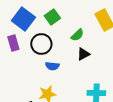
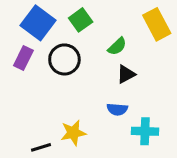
purple rectangle: (13, 43) -> (23, 58), turned 42
blue semicircle: (52, 66) -> (117, 109), moved

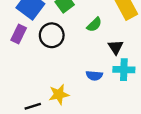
black triangle: (126, 74) -> (116, 47), moved, turned -35
cyan cross: (145, 131) -> (124, 70), moved

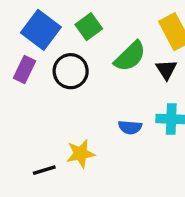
green semicircle: (94, 25) -> (130, 56), size x1.5
black triangle: (116, 47) -> (166, 70), moved

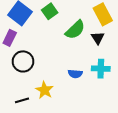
black circle: (71, 71) -> (23, 61), moved
yellow star: (81, 154) -> (44, 90), turned -30

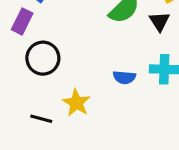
black line: (22, 100) -> (41, 119), turned 32

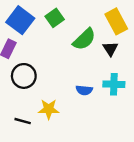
yellow star: (76, 103) -> (49, 109), turned -30

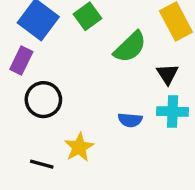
black triangle: (110, 49) -> (167, 74), moved
yellow star: (49, 109) -> (79, 147), turned -30

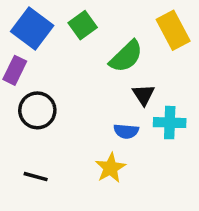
black triangle: (167, 74) -> (144, 95), moved
yellow star: (79, 147) -> (110, 168), moved

